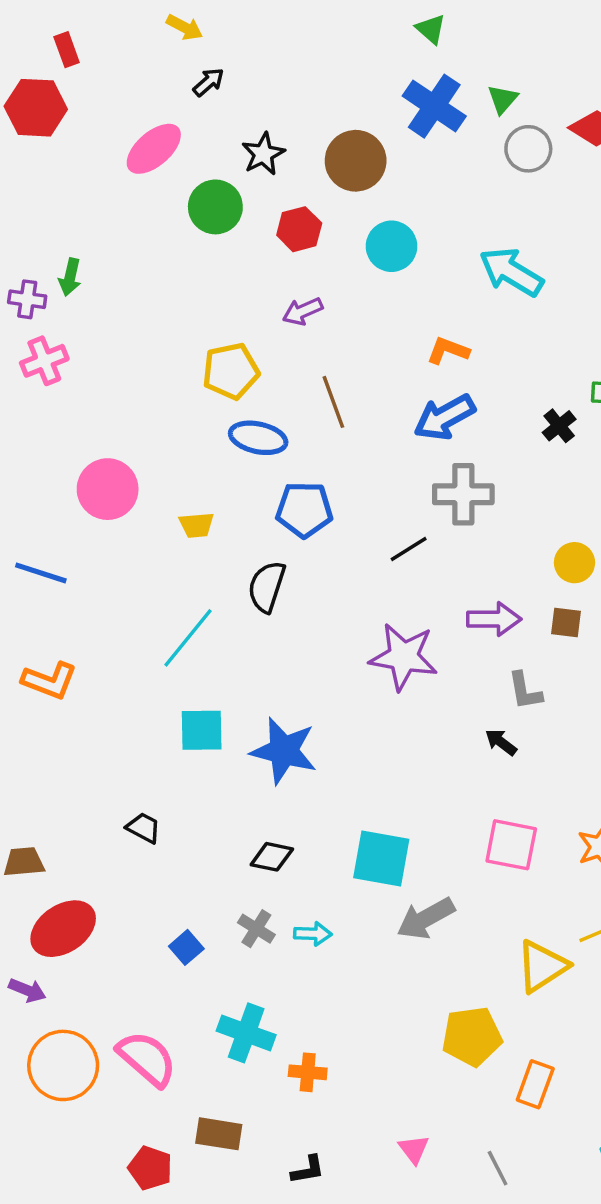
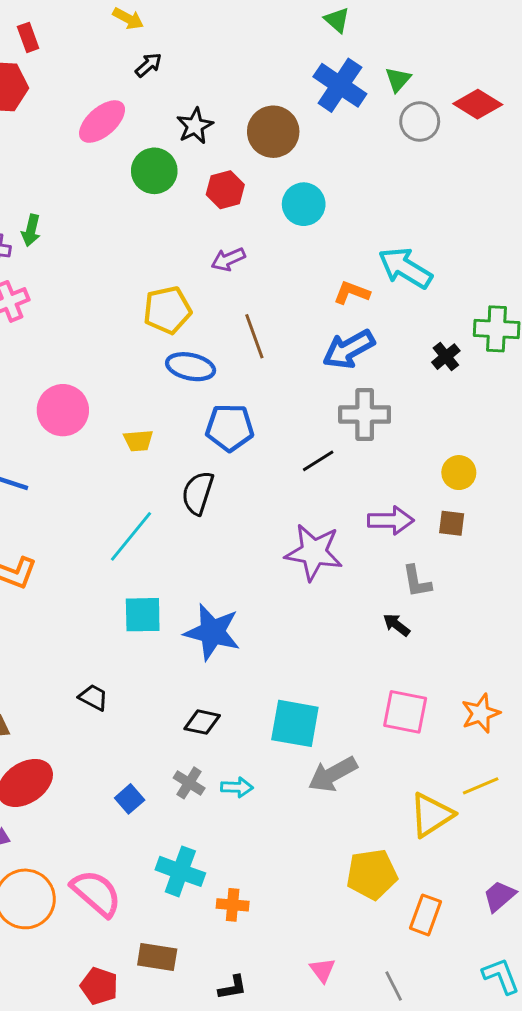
cyan arrow: (511, 272) -> (405, 268), moved

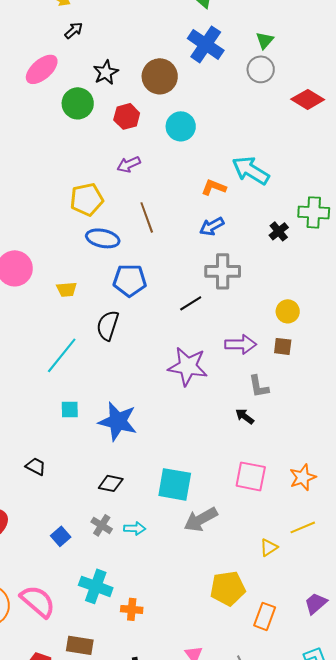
green triangle: (398, 79) -> (265, 40), moved
red diamond: (478, 104) -> (308, 99), moved
blue arrow: (349, 349) -> (212, 226), size x0.7
cyan square: (143, 615) -> (70, 409), size x0.7
yellow triangle: (431, 815) -> (269, 547), size x0.6

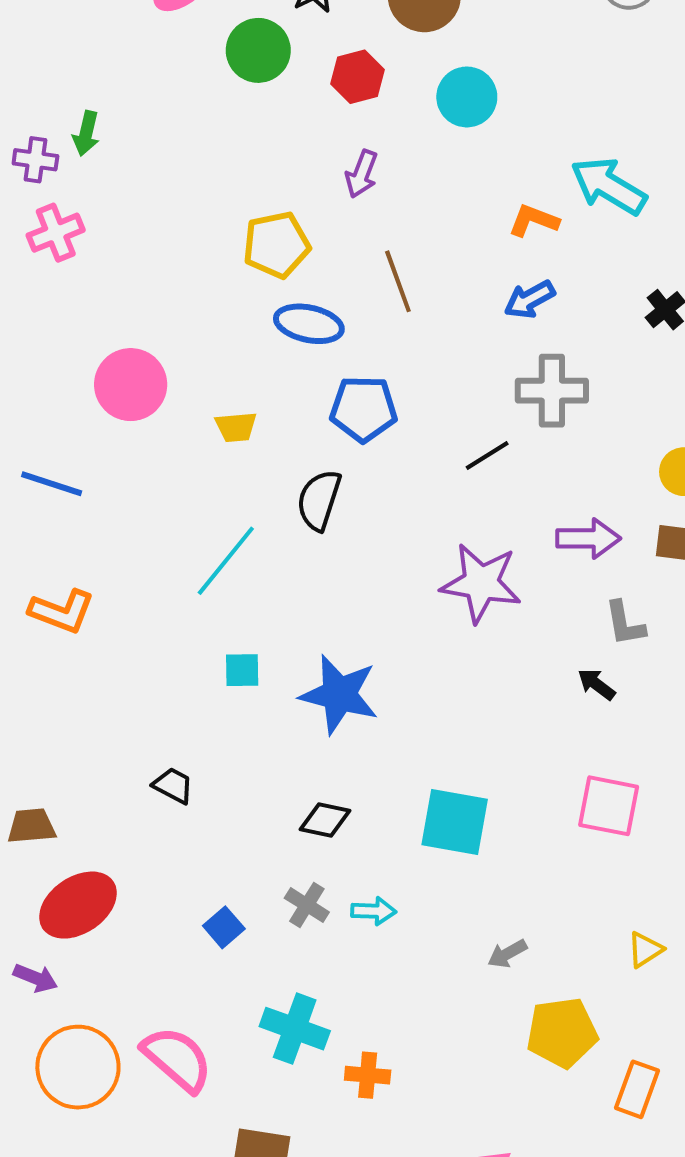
purple arrow: (129, 164) -> (362, 174), turned -45
gray arrow: (201, 519) -> (507, 954), moved, size x0.6

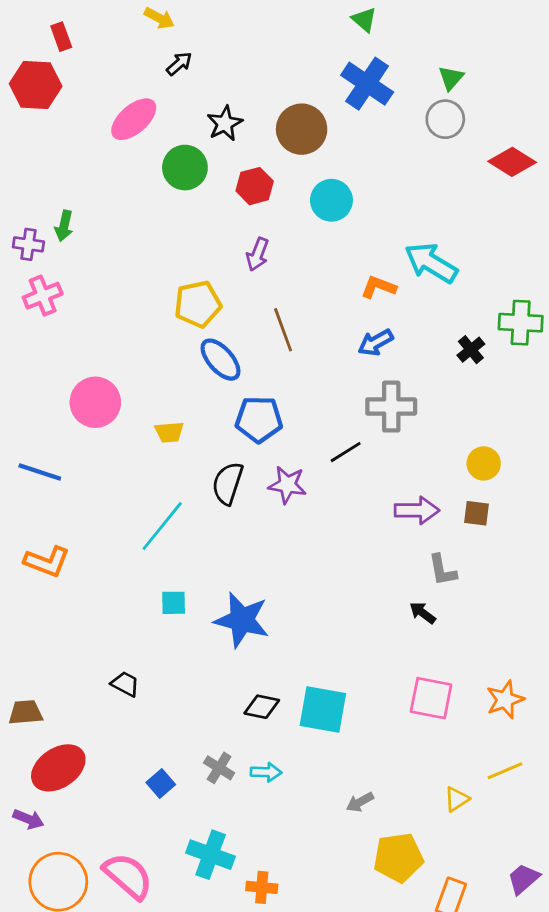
blue ellipse: (309, 324) -> (220, 360), turned 36
purple star: (481, 583) -> (287, 485), moved, size x0.7
black diamond: (325, 820) -> (262, 707), moved

